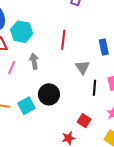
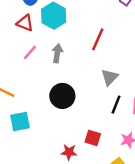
cyan square: (26, 106) -> (20, 121), moved
red square: (84, 121) -> (93, 138), turned -32

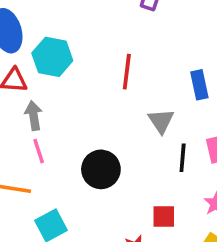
pink line: (30, 52) -> (39, 151), moved, turned -42
gray arrow: (57, 53) -> (34, 116), moved

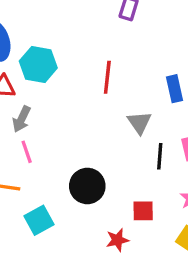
gray arrow: (34, 116) -> (22, 119), turned -145
black circle: (101, 169) -> (87, 186), moved

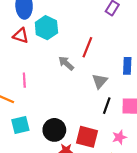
gray arrow: (22, 119) -> (66, 63), moved, turned 91
black circle: (87, 186) -> (54, 130), moved
red square: (143, 211) -> (87, 137), size x1.5

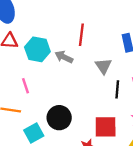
cyan hexagon: (46, 28) -> (37, 49), moved
black circle: (54, 130) -> (59, 118), moved

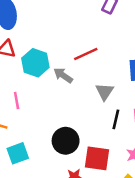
red line: (81, 35) -> (86, 54), turned 50
black circle: (59, 118) -> (66, 141), moved

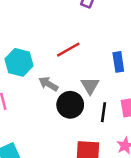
gray arrow: (63, 75) -> (48, 84), moved
black circle: (66, 141) -> (70, 105), moved

